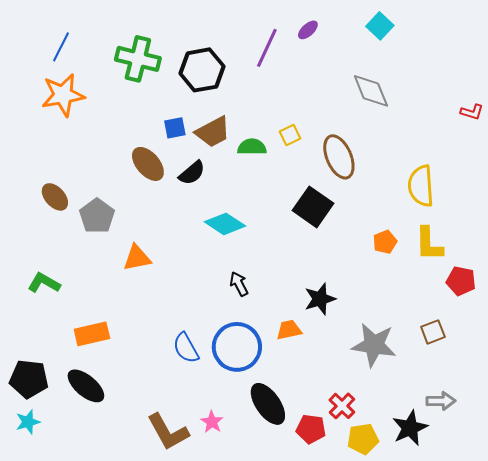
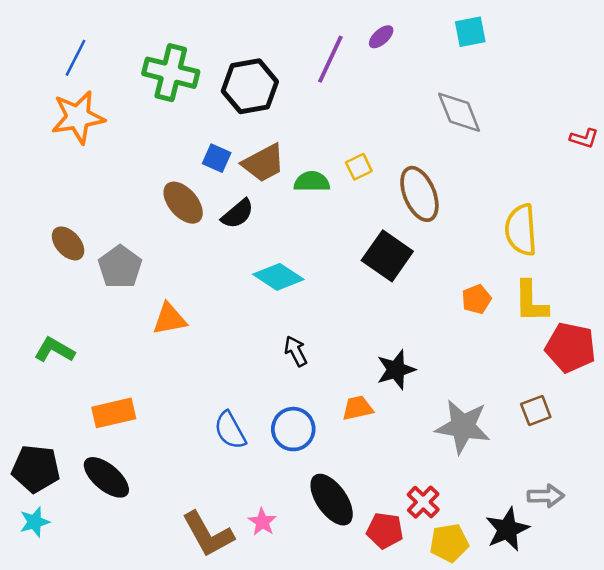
cyan square: (380, 26) -> (470, 32), turned 36
blue square: (175, 128) -> (217, 158), turned 35
red pentagon: (461, 281) -> (570, 347), size x1.4
blue circle: (237, 347) -> (293, 429), size x0.7

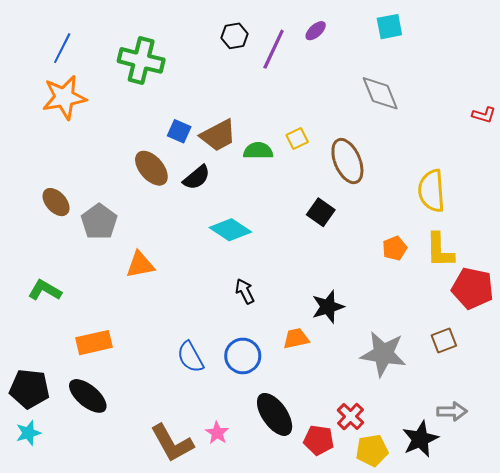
black hexagon: (250, 86) -> (235, 36), moved, size x0.6
black square: (387, 256) -> (321, 212), size x0.7

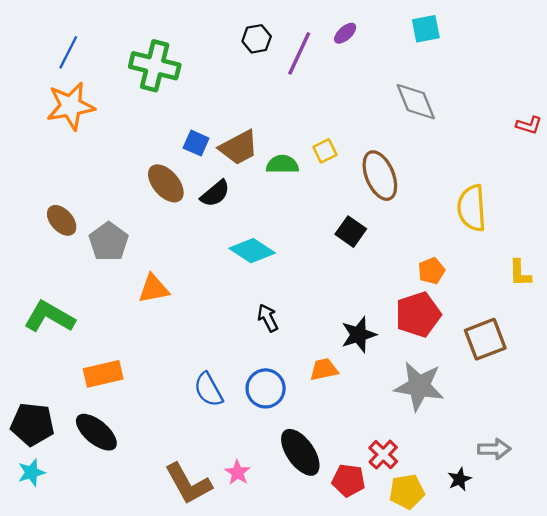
yellow L-shape: (440, 250) -> (520, 273), moved, size x0.7
red pentagon: (473, 288) -> (418, 315), moved, turned -30
green L-shape: (45, 290) -> (49, 317), size x1.4
brown square: (444, 341) -> (485, 339), moved, size x1.5
black star: (420, 439) -> (459, 479), size x0.6

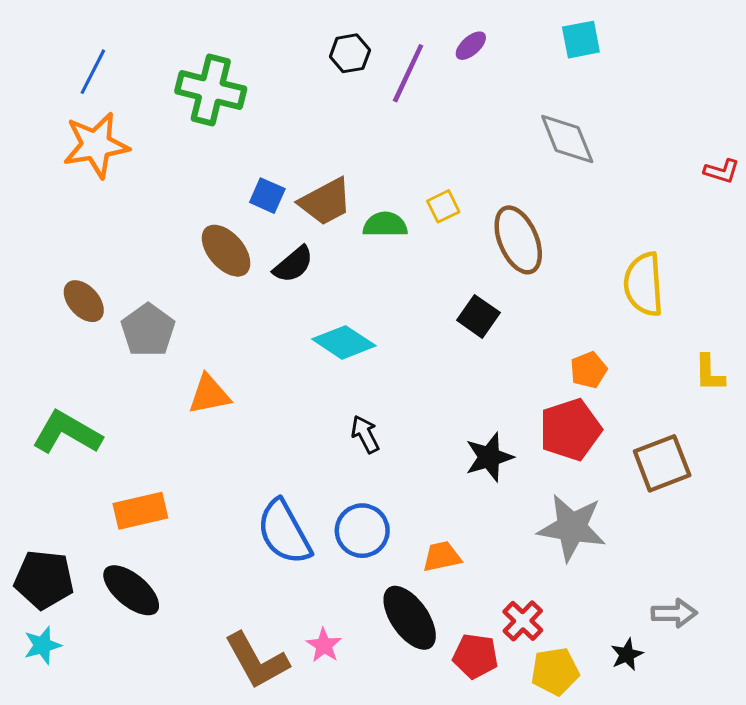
orange trapezoid: (324, 369) -> (442, 557), moved
blue semicircle: (208, 390) -> (284, 532), size x1.4

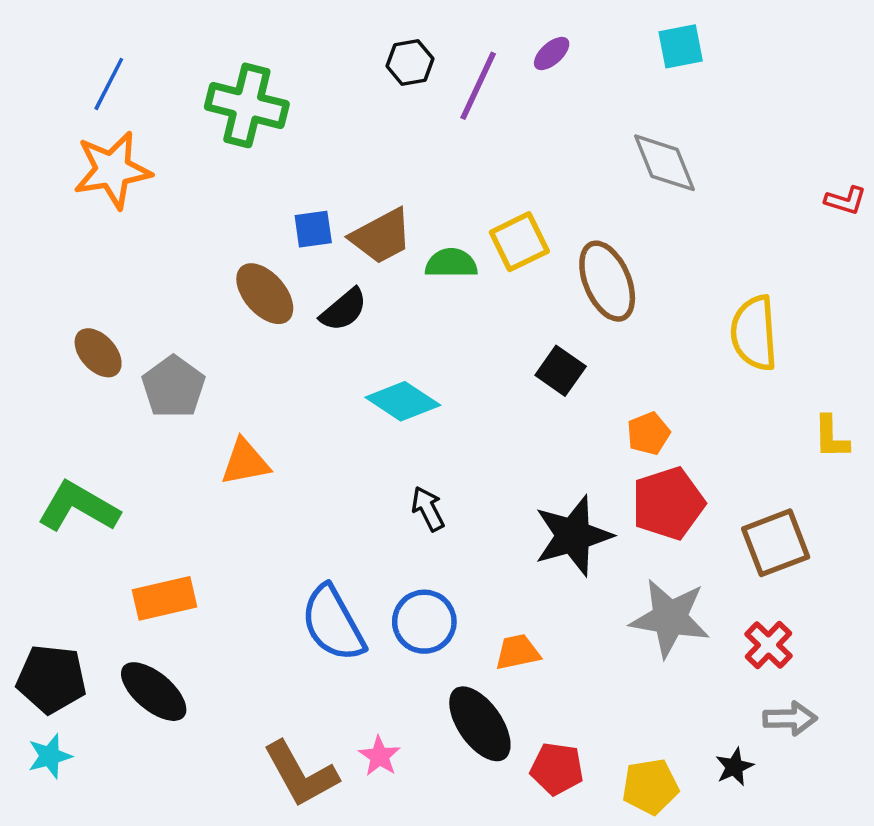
blue square: (267, 196) -> (313, 229), turned -32
yellow square: (443, 206) -> (519, 242), size x1.5
orange pentagon: (589, 370) -> (648, 433), moved
black star: (489, 457) -> (573, 536), size x1.4
red cross: (523, 621) -> (768, 645), moved

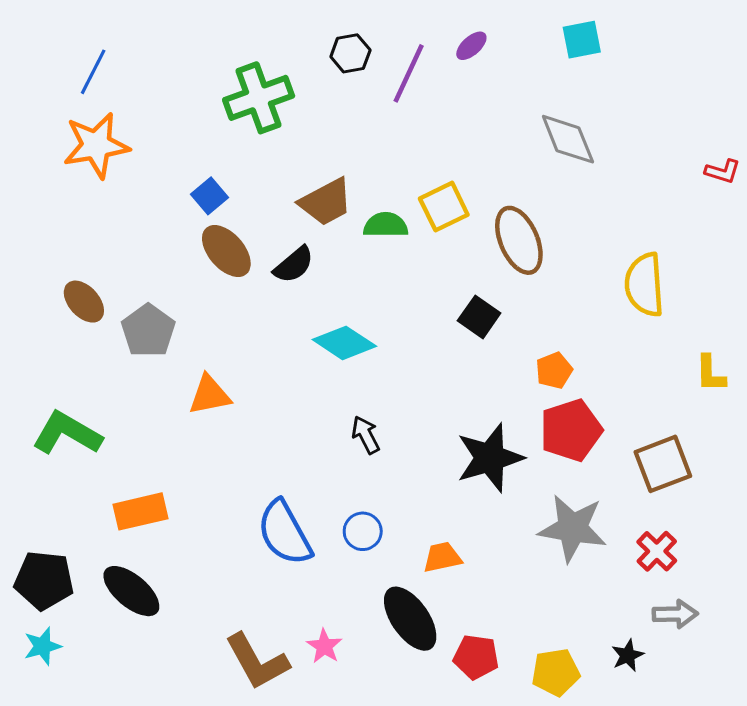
green cross: (247, 105) -> (259, 98), moved, turned -34
blue square: (313, 229) -> (210, 196), moved, turned -32
blue circle: (424, 622) -> (363, 531), size x0.7

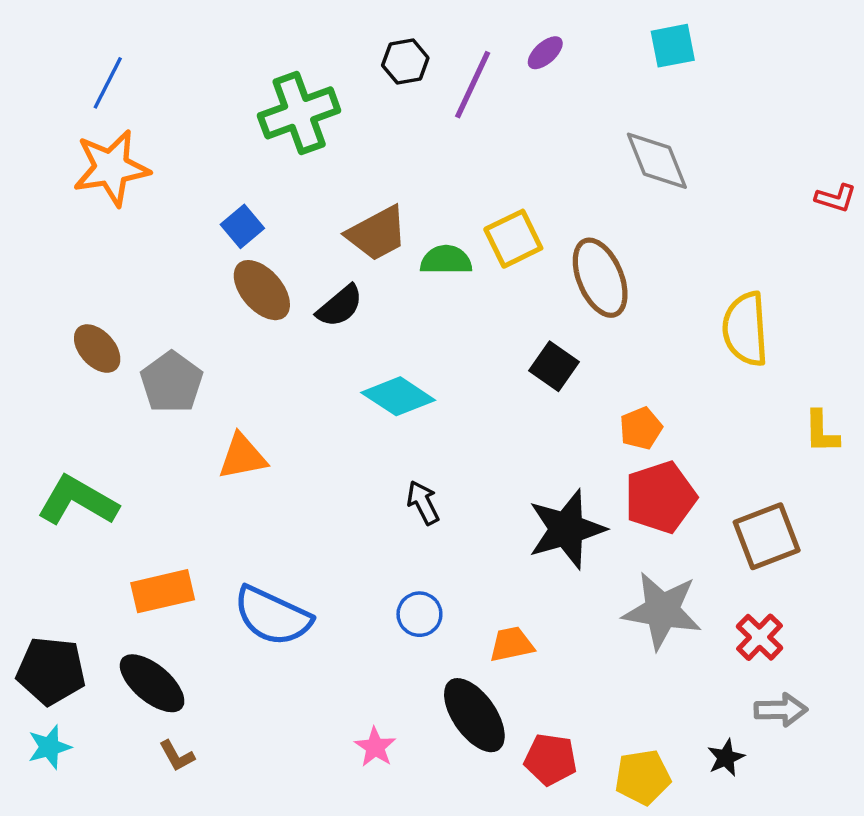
blue semicircle: (285, 533) -> (272, 616), moved, turned -36
brown L-shape: (257, 662) -> (177, 756), moved, size x0.5

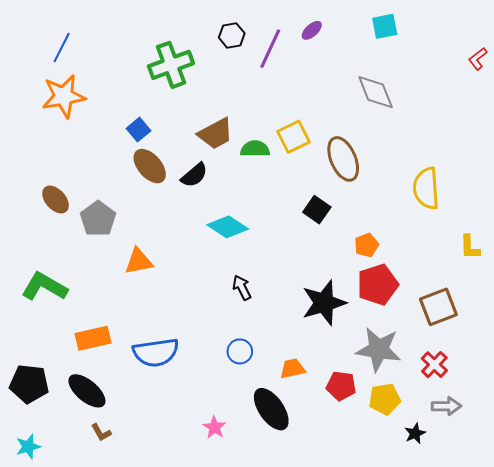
red L-shape: (836, 198) -> (478, 59), moved, turned 125
blue semicircle: (272, 616) -> (156, 352), turned -33
cyan star: (49, 747) -> (28, 447), moved
red pentagon: (551, 759) -> (341, 386), moved
yellow pentagon: (643, 777) -> (385, 399), moved

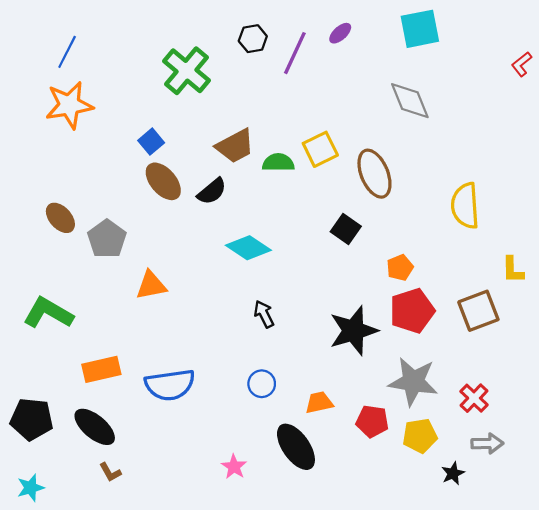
cyan square: (385, 26) -> (420, 29), size x1.4
green cross: (171, 65) -> (186, 71), turned -30
brown square: (438, 307) -> (478, 311), moved

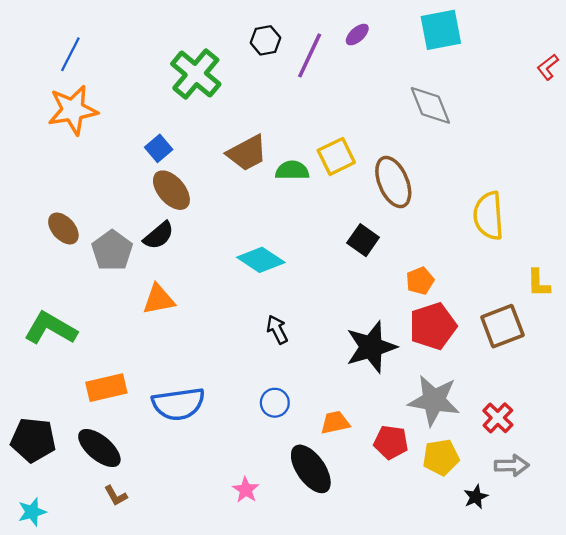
black semicircle: (212, 191) -> (159, 235), moved

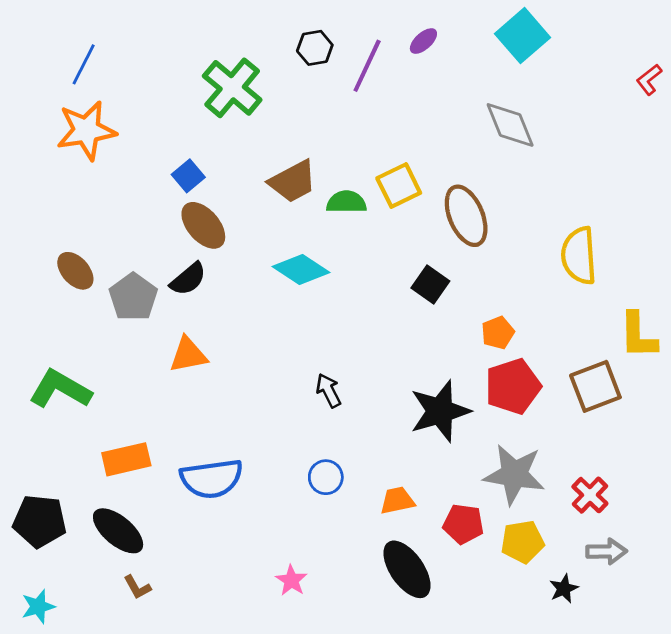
cyan square: (441, 30) -> (523, 36), turned -30
cyan diamond: (261, 260) -> (301, 269), moved
yellow L-shape: (538, 283) -> (638, 335), size x1.4
black ellipse: (311, 469) -> (407, 569), moved

